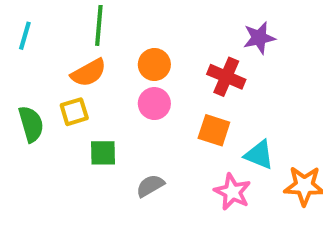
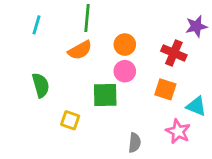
yellow square: (74, 112) -> (70, 120), moved, turned 36
green square: (103, 153) -> (105, 95), moved, size x1.4
gray semicircle: (150, 186) -> (135, 143), moved, turned 126

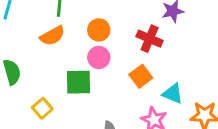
orange square: (165, 89) -> (141, 76), turned 35
yellow square: (70, 120) -> (42, 108), turned 30

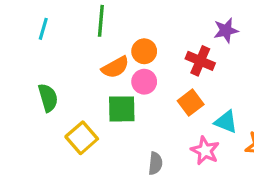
orange semicircle: (52, 36) -> (115, 67), moved
yellow square: (42, 108) -> (82, 138), size x1.4

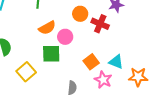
orange circle: (144, 51) -> (80, 14), moved
orange square: (191, 103) -> (91, 62), moved

